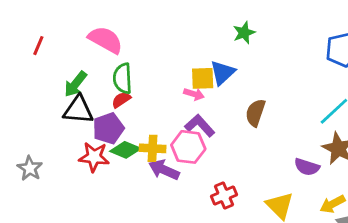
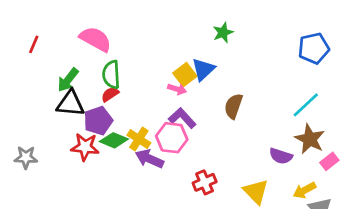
yellow square: (203, 78) -> (185, 75), turned -35
yellow cross: (153, 148) -> (139, 139), turned 30
gray star: (30, 168) -> (26, 157), turned -30

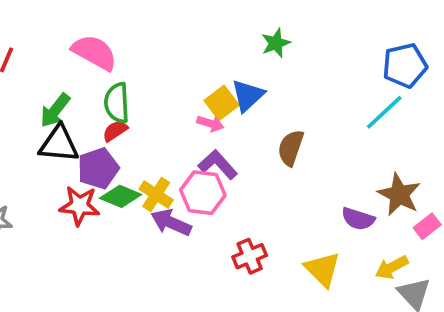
cyan line: (306, 105) -> (384, 112), moved

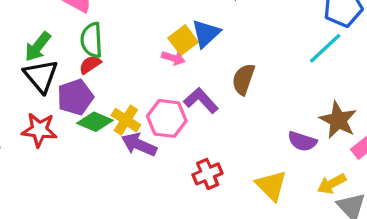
black triangle: (59, 144) -> (41, 76), turned 45
purple L-shape: (218, 165) -> (201, 100), moved
red star: (79, 206) -> (39, 130), moved

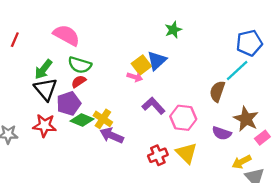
green semicircle: (92, 40) -> (80, 65), turned -70
brown semicircle: (243, 79) -> (217, 91), moved
pink hexagon: (167, 118) -> (183, 118), moved
yellow triangle: (271, 185) -> (187, 153), moved

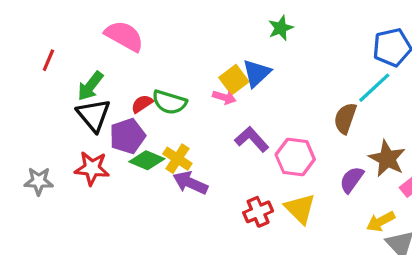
red line: (15, 40) -> (48, 60), moved
green semicircle: (80, 65) -> (169, 102), moved
purple semicircle: (222, 133) -> (352, 180), turned 108

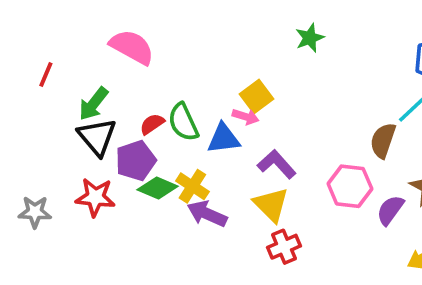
blue triangle: (256, 73) -> (224, 139), moved, turned 36
green semicircle: (169, 102) -> (183, 122), turned 48
pink hexagon: (295, 157) -> (350, 186), moved
yellow triangle: (300, 209) -> (271, 205), moved

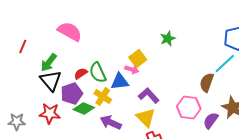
green star: (310, 38) -> (168, 39), moved
yellow cross: (192, 186) -> (103, 97), moved

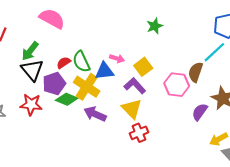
yellow square: (138, 59) -> (143, 67), moved
yellow cross: (103, 97) -> (87, 87), size x1.4
pink hexagon: (189, 108) -> (177, 85), moved

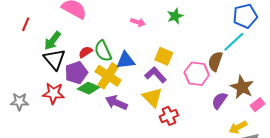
pink arrow: (117, 58) -> (138, 22), moved
yellow square: (143, 67) -> (164, 56), turned -30
red cross: (139, 133) -> (169, 116), moved

